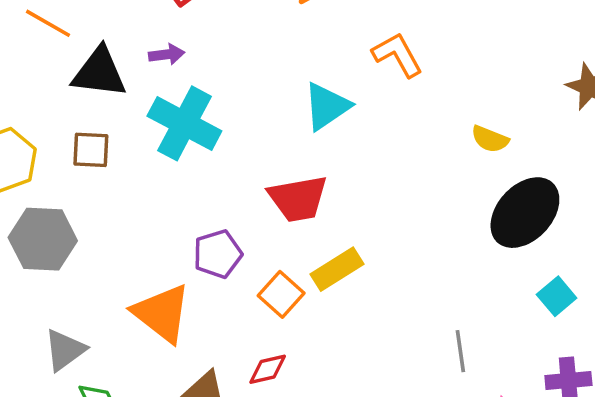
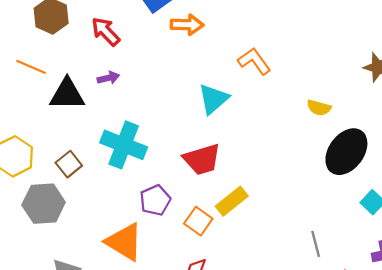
cyan cross: (184, 123) -> (124, 145), moved
brown square: (91, 150) -> (69, 164), moved, turned -35

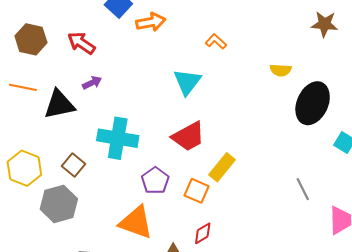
orange L-shape: (254, 61) -> (216, 41), size x0.7

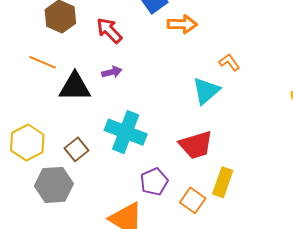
orange L-shape: (216, 41) -> (229, 62), moved
yellow rectangle: (222, 167) -> (223, 182), turned -32

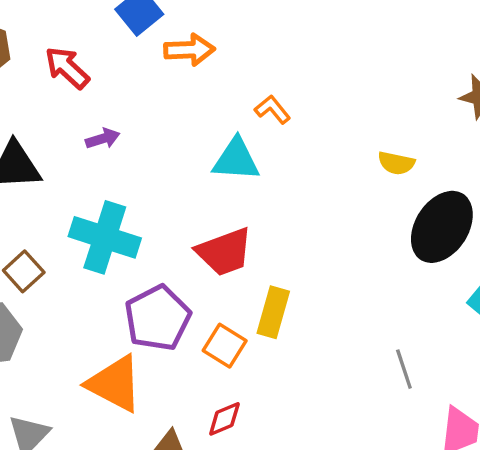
purple arrow: (112, 72) -> (103, 139), moved
cyan triangle: (206, 91) -> (236, 160), turned 48
purple pentagon: (154, 182) -> (158, 318), size x1.4

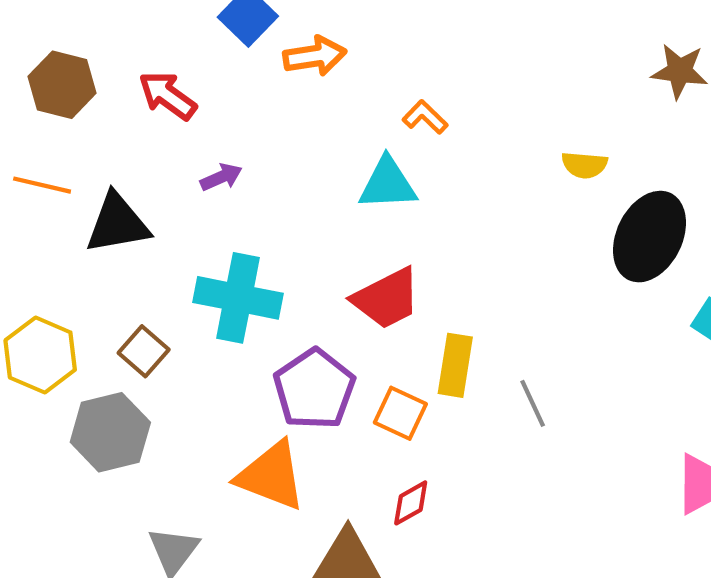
gray line: (404, 369) -> (533, 403), moved

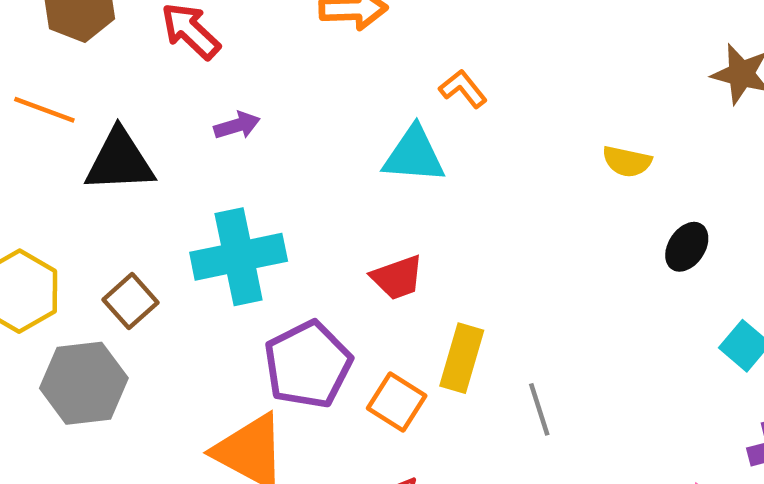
black ellipse: (650, 237) -> (687, 247), size x0.5
cyan cross: (238, 298) -> (239, 257), turned -30
red trapezoid: (387, 298) -> (397, 277), size x0.7

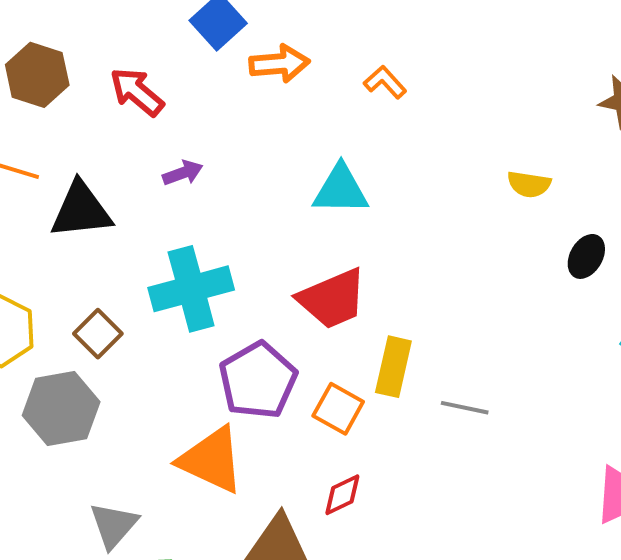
orange L-shape: (463, 89) -> (385, 82), moved
red trapezoid: (397, 277) -> (332, 299), size x1.5
gray line: (539, 409) -> (465, 408), turned -57

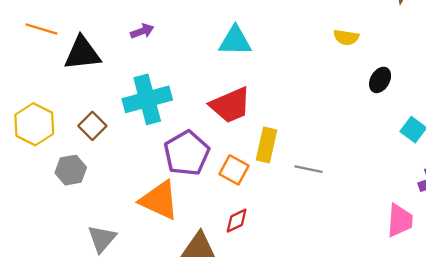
gray hexagon: (61, 409) -> (71, 170), size x0.7

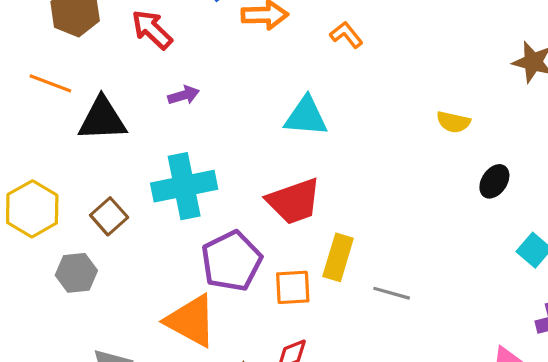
orange square: (234, 170) -> (293, 287), turned -36

